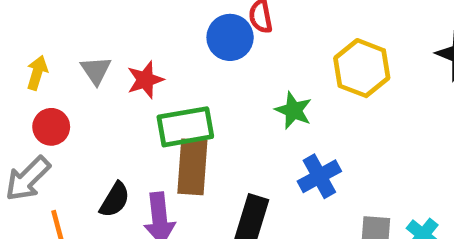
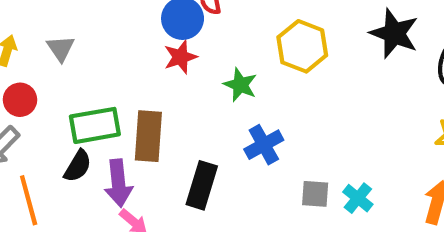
red star: (145, 80) -> (180, 57), moved
green rectangle: (185, 127) -> (95, 125), moved

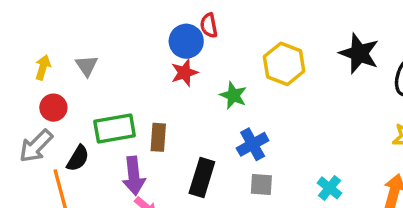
brown rectangle: (148, 136) -> (158, 137), size x0.7
black semicircle: (78, 166) -> (78, 158), moved
gray square: (315, 194) -> (261, 184), moved

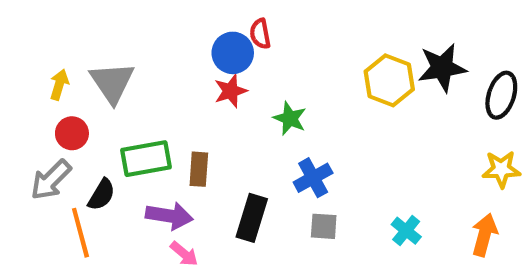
black star: (359, 53) -> (442, 68), turned -30
yellow hexagon: (284, 64) -> (389, 80), moved
gray triangle: (87, 66) -> (112, 82), size x1.6
purple arrow: (134, 176) -> (169, 216), turned -75

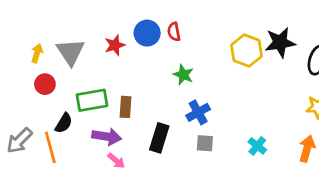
red semicircle: (260, 34) -> (174, 32), moved
red star: (231, 91) -> (115, 45), moved
gray arrow: (51, 180) -> (19, 141), moved

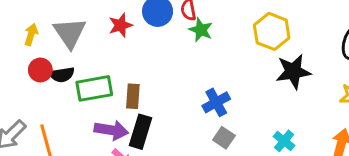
black star: (280, 42) -> (293, 72), moved
green star: (183, 75) -> (201, 30), moved
black semicircle: (64, 123) -> (62, 75), moved, turned 50
black rectangle: (159, 138) -> (141, 132), moved
gray square: (205, 143) -> (224, 138), turned 30

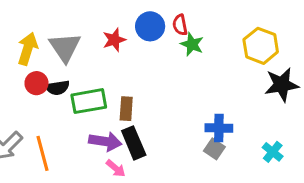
yellow arrow: (31, 35) -> (28, 49), size x1.5
blue cross: (216, 102) -> (219, 128), moved, turned 30
black rectangle: (141, 132) -> (134, 143), turned -40

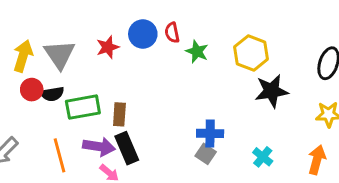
green star: (192, 44) -> (197, 52), moved
orange line: (42, 153) -> (59, 155), moved

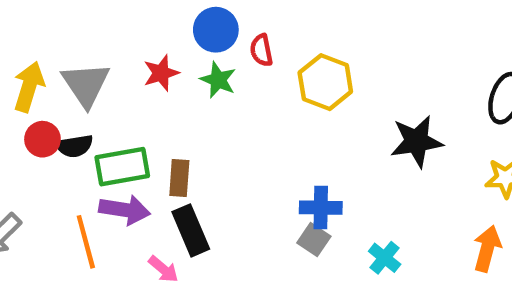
blue circle: (143, 34) -> (216, 30), moved
green star: (197, 52) -> (218, 80), moved
yellow hexagon: (251, 53) -> (325, 82), moved
purple arrow: (99, 147) -> (125, 210), moved
cyan cross: (263, 157) -> (385, 258), moved

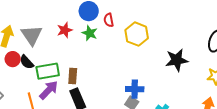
black semicircle: (74, 146) -> (27, 62), turned 56
purple arrow: (125, 210) -> (49, 90), turned -55

